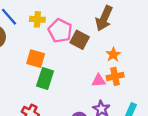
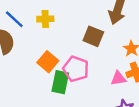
pink pentagon: (60, 31) -> (76, 69), moved
orange square: (36, 59) -> (48, 62), turned 30

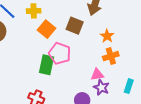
orange square: (48, 62) -> (46, 29), moved
pink triangle: (118, 78) -> (97, 75), moved

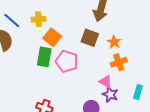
brown square: (75, 26) -> (90, 38), moved
green rectangle: (46, 65) -> (44, 57), moved
pink triangle: (97, 75) -> (106, 82), turned 40

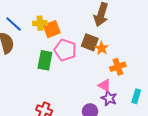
orange square: (52, 37) -> (52, 29), moved, turned 30
orange star: (114, 42) -> (102, 48), moved
pink pentagon: (67, 61) -> (65, 50), moved

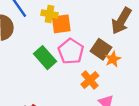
green rectangle: (45, 60) -> (45, 58), turned -66
orange cross: (118, 67) -> (90, 80), moved, turned -35

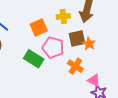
yellow cross: (49, 14) -> (63, 16), moved
brown square: (101, 49) -> (77, 39), turned -30

